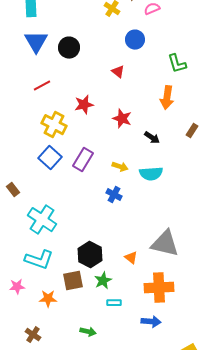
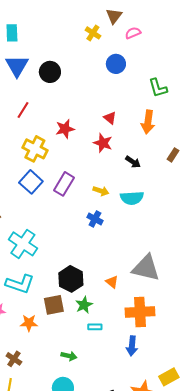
red triangle: (118, 72) -> (110, 118), moved
red line: (42, 86) -> (23, 110), turned -30
blue arrow: (151, 322) -> (132, 346), turned 90

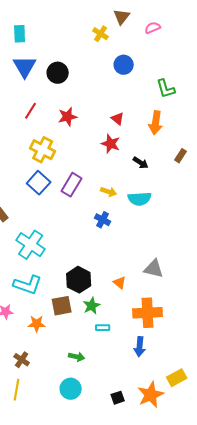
pink semicircle: (133, 33) -> (153, 28), moved
red star: (65, 129) -> (68, 117), moved
gray triangle: (146, 268) -> (154, 269), size x0.7

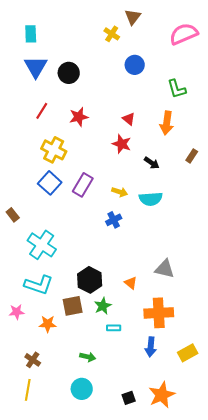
pink semicircle: (153, 28) -> (184, 34), moved, size x1.8
blue cross: (103, 220) -> (114, 220), turned 35
yellow rectangle: (177, 378) -> (188, 353), moved

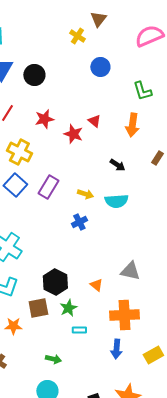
red star: (122, 144) -> (73, 134), moved

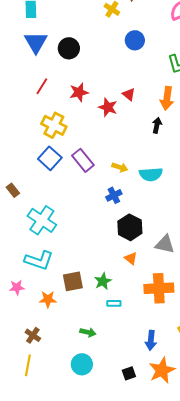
black arrow: (117, 165) -> (157, 125), moved, turned -112
purple rectangle: (48, 187) -> (83, 160), turned -70
black hexagon: (55, 282) -> (130, 227), moved
blue arrow: (116, 349) -> (151, 340), moved

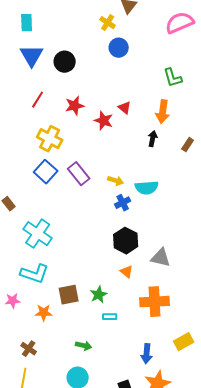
blue circle: (135, 40) -> (119, 48), moved
blue cross: (114, 195) -> (123, 203), moved

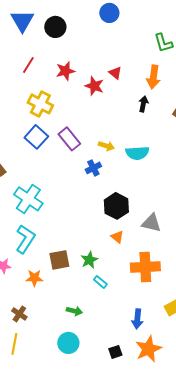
blue cross: (123, 203) -> (93, 168), moved
cyan L-shape: (35, 274) -> (25, 239), turned -76
cyan rectangle: (110, 317) -> (100, 282), turned 40

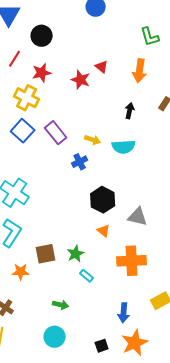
black circle: (55, 27) -> (42, 36), moved
red star: (65, 71) -> (42, 73), moved
black arrow: (143, 104) -> (130, 111), moved

